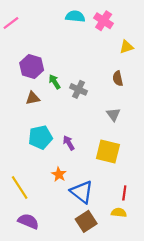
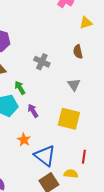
green arrow: (55, 82) -> (20, 88), moved
yellow semicircle: (119, 213) -> (71, 174), moved

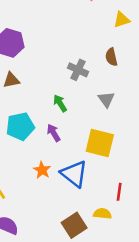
gray cross: (42, 62) -> (78, 70), moved
green arrow: (20, 88) -> (60, 103), moved
blue triangle: (45, 156) -> (74, 174), moved

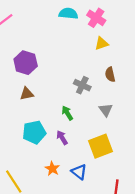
yellow triangle: (122, 20) -> (102, 43), moved
yellow square: (100, 143) -> (100, 146), turned -35
blue triangle: (74, 174) -> (79, 172), size x0.7

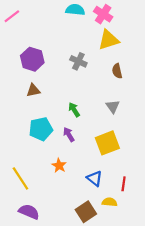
yellow triangle: (102, 43) -> (108, 40), size x1.5
gray cross: (82, 85) -> (78, 61), moved
blue triangle: (79, 172) -> (95, 178), moved

